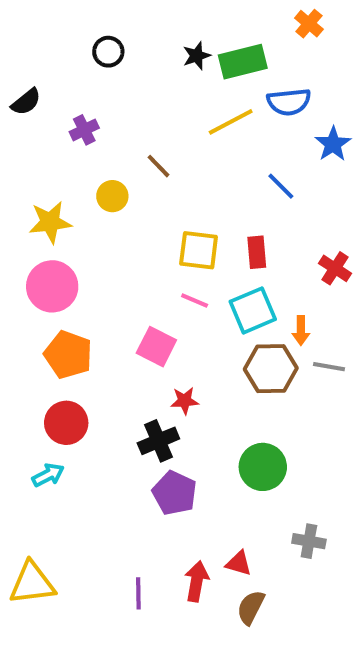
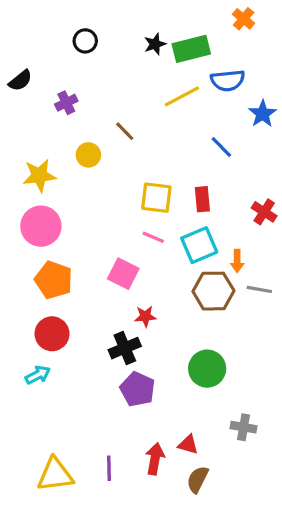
yellow triangle: (32, 583) -> (55, 475), moved

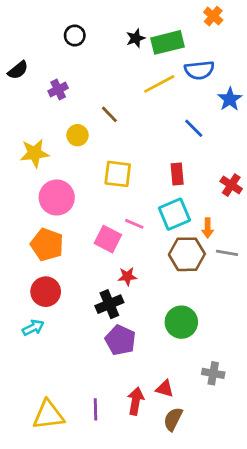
yellow square: (156, 198) -> (118, 174), moved
pink circle: (41, 226) -> (57, 197), moved
pink line: (153, 237) -> (134, 224), moved

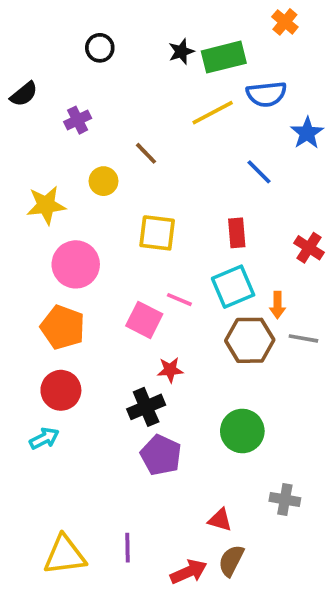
red arrow: (136, 401) -> (189, 572), moved, turned 56

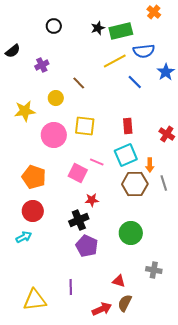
blue line: (259, 172) -> (135, 82), moved
pink circle: (76, 264) -> (54, 135), moved
gray line: (303, 338) -> (164, 183), turned 63
purple line: (128, 548) -> (71, 287), moved

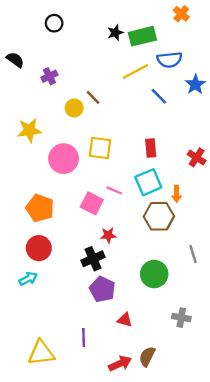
black circle: (54, 26) -> (54, 23), moved
black semicircle: (13, 51) -> (15, 60), turned -105
yellow circle: (56, 98) -> (74, 108), moved
gray line: (164, 183) -> (193, 254), moved
red triangle: (119, 281) -> (125, 320), moved

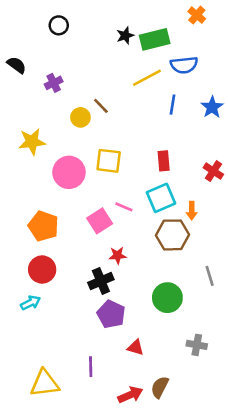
blue star: (195, 84) -> (212, 107), moved
blue line: (159, 96) -> (173, 105), turned 54
pink square: (92, 203) -> (100, 221), turned 30

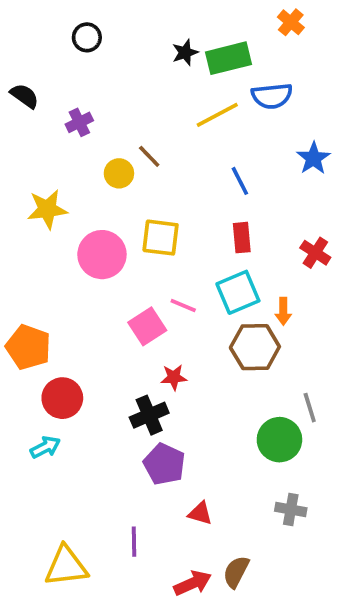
blue line: (173, 105) -> (240, 181), moved, turned -36
orange pentagon: (43, 226) -> (28, 347), moved
green circle: (167, 298) -> (279, 440), moved

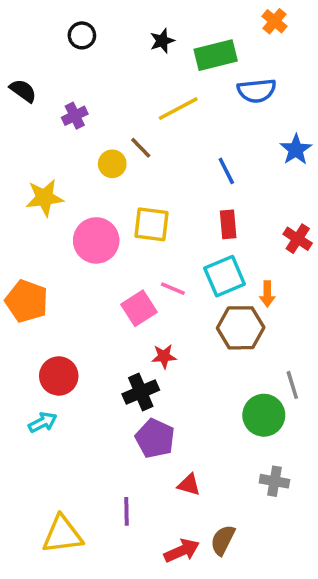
black star: (185, 52) -> (162, 41), moved
yellow line: (217, 115) -> (178, 109), moved
orange pentagon: (28, 347) -> (27, 301), moved

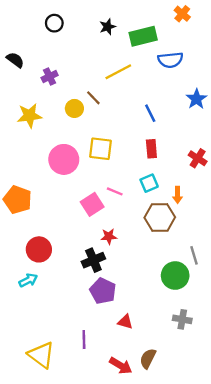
yellow star: (44, 198) -> (29, 116), moved
cyan square: (225, 276) -> (149, 183), size x0.7
yellow triangle: (62, 535) -> (41, 355), turned 44
red arrow: (182, 551) -> (121, 366), turned 55

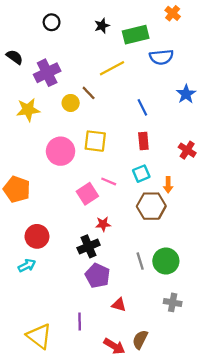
purple cross: (50, 76) -> (47, 73), size x1.6
gray line: (194, 255) -> (140, 261), moved

